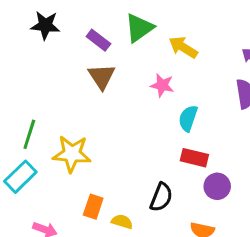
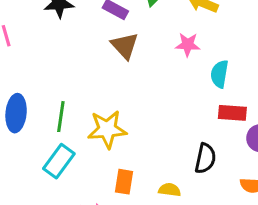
orange rectangle: (93, 207) -> (124, 182), moved

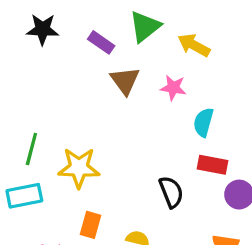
brown triangle: (125, 46) -> (125, 81), moved
black semicircle: (205, 158) -> (171, 192), moved, turned -40
cyan rectangle: (59, 161) -> (24, 196), turned 36

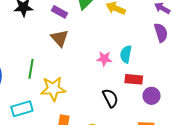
brown triangle: (125, 81) -> (60, 38), moved
pink star: (173, 88) -> (104, 59), moved
green line: (31, 149) -> (31, 69), moved

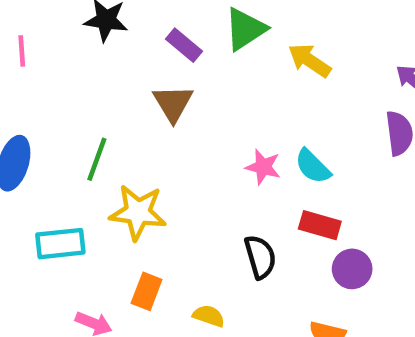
cyan semicircle: (126, 54) -> (313, 166), turned -66

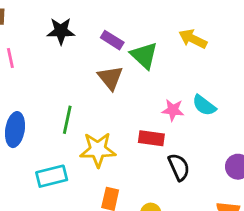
green triangle: (245, 29) -> (144, 55), moved, turned -36
red rectangle: (320, 225) -> (151, 138), moved

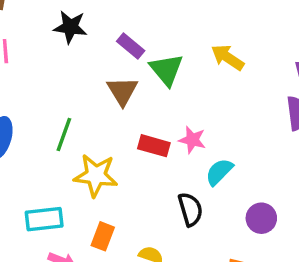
cyan semicircle: (204, 105) -> (219, 172), moved, turned 90
red rectangle: (151, 138) -> (154, 146), moved
cyan rectangle: (52, 176) -> (44, 219), moved

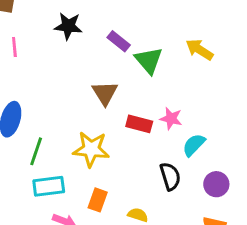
brown triangle: (122, 91) -> (105, 93), moved
green line: (64, 134) -> (36, 151), moved
purple circle: (261, 218) -> (216, 184), moved

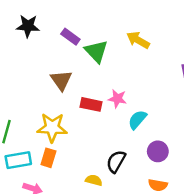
black semicircle: (170, 176) -> (116, 161), moved, turned -130
orange rectangle: (98, 200) -> (48, 158), moved

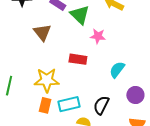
brown triangle: (61, 80) -> (42, 32), moved
pink star: (117, 99) -> (98, 36), moved
cyan rectangle: (18, 160) -> (69, 104), moved

